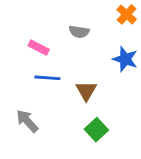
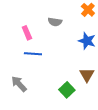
pink rectangle: (39, 48) -> (27, 33), turned 40
brown triangle: (86, 91) -> (87, 75), moved

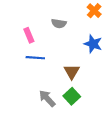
brown triangle: (87, 75) -> (72, 72), moved
gray arrow: (19, 84) -> (47, 98), moved

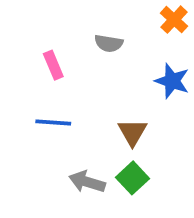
blue line: (35, 58) -> (53, 122), moved
gray arrow: (47, 98) -> (87, 182), turned -30

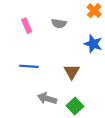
pink rectangle: (53, 65) -> (27, 26), moved
green square: (132, 178) -> (75, 106), moved

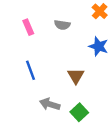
blue line: (29, 66) -> (30, 70), turned 66

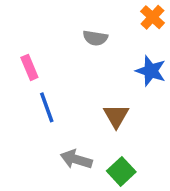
pink rectangle: (28, 27) -> (29, 67), moved

